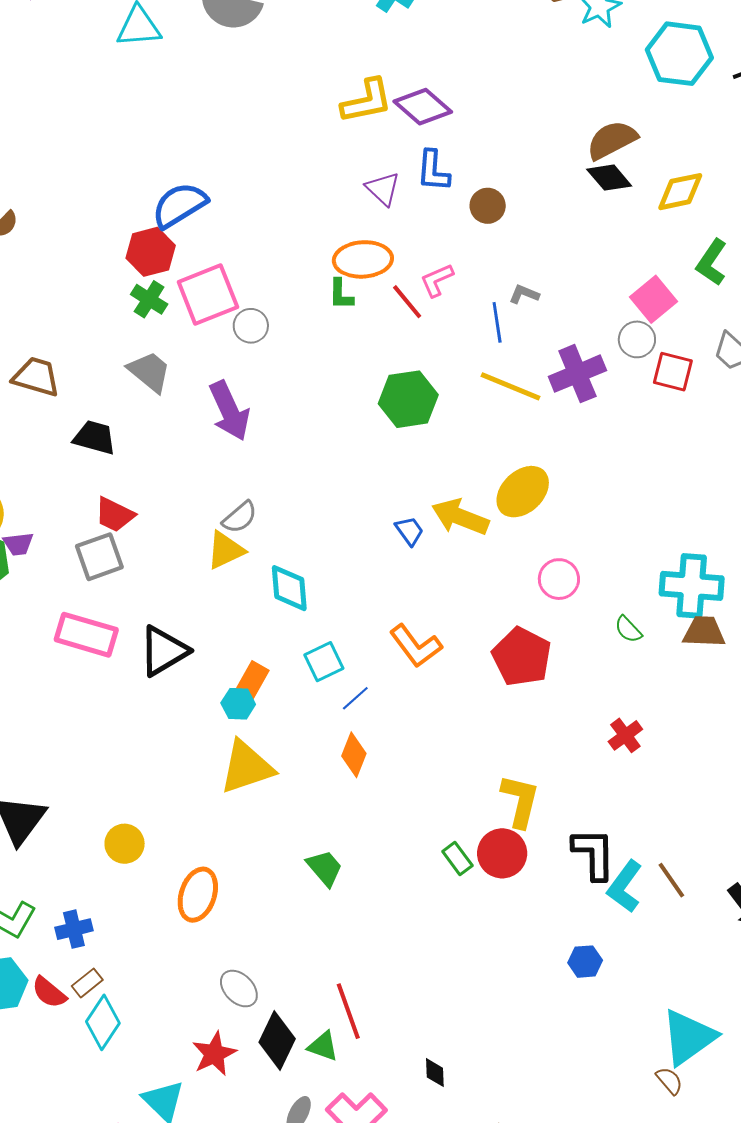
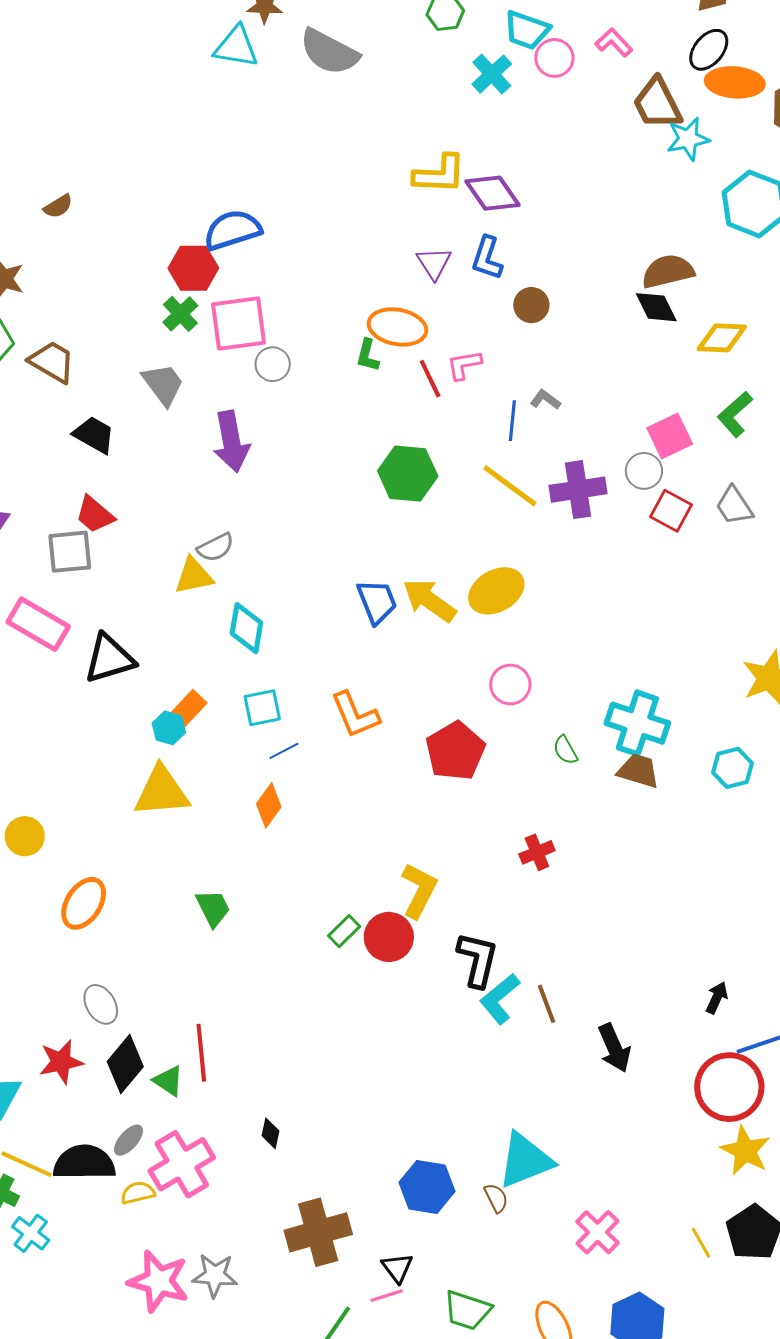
blue trapezoid: (409, 531) -> (377, 602), size x1.5
green rectangle: (457, 859) -> (344, 931), turned 68
blue hexagon: (585, 962) -> (427, 1187), moved, size x1.6

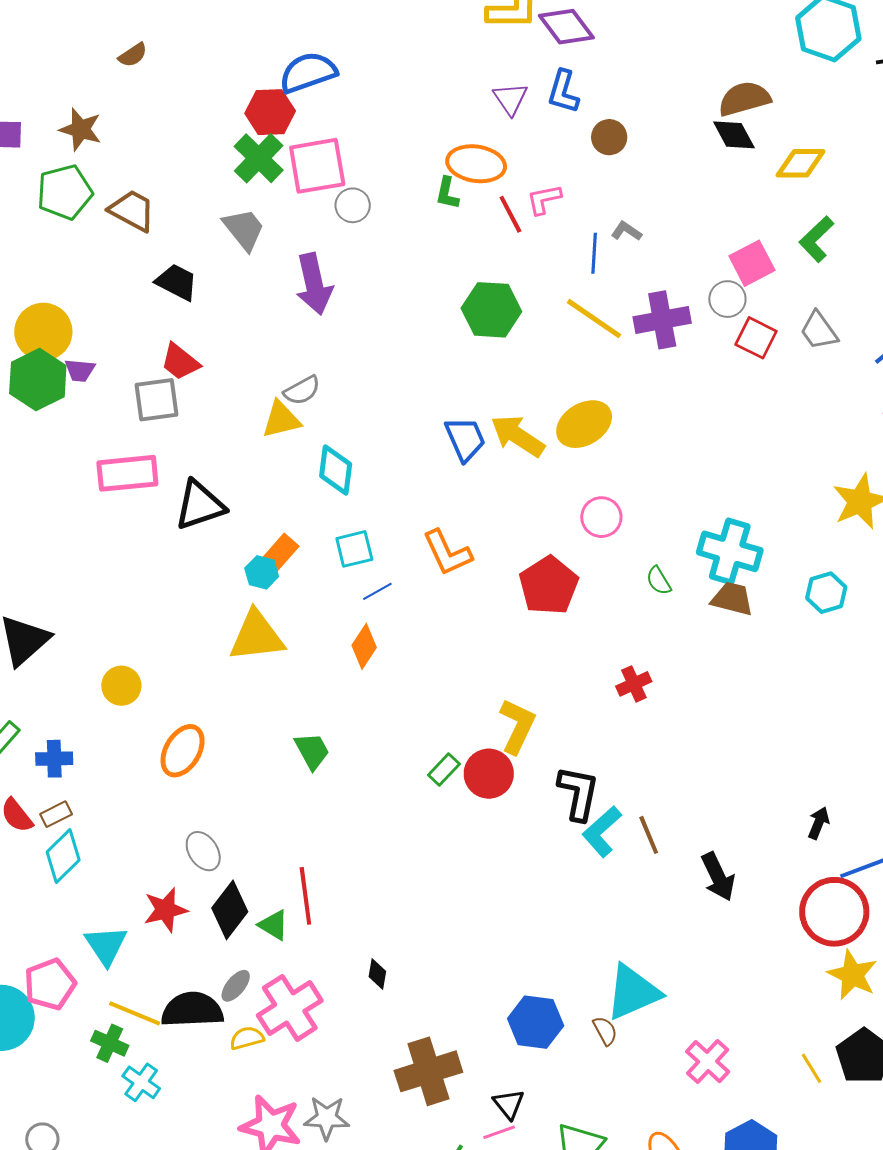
green cross: (180, 314) -> (259, 158), size x1.4
pink rectangle: (38, 624) -> (127, 473), turned -34

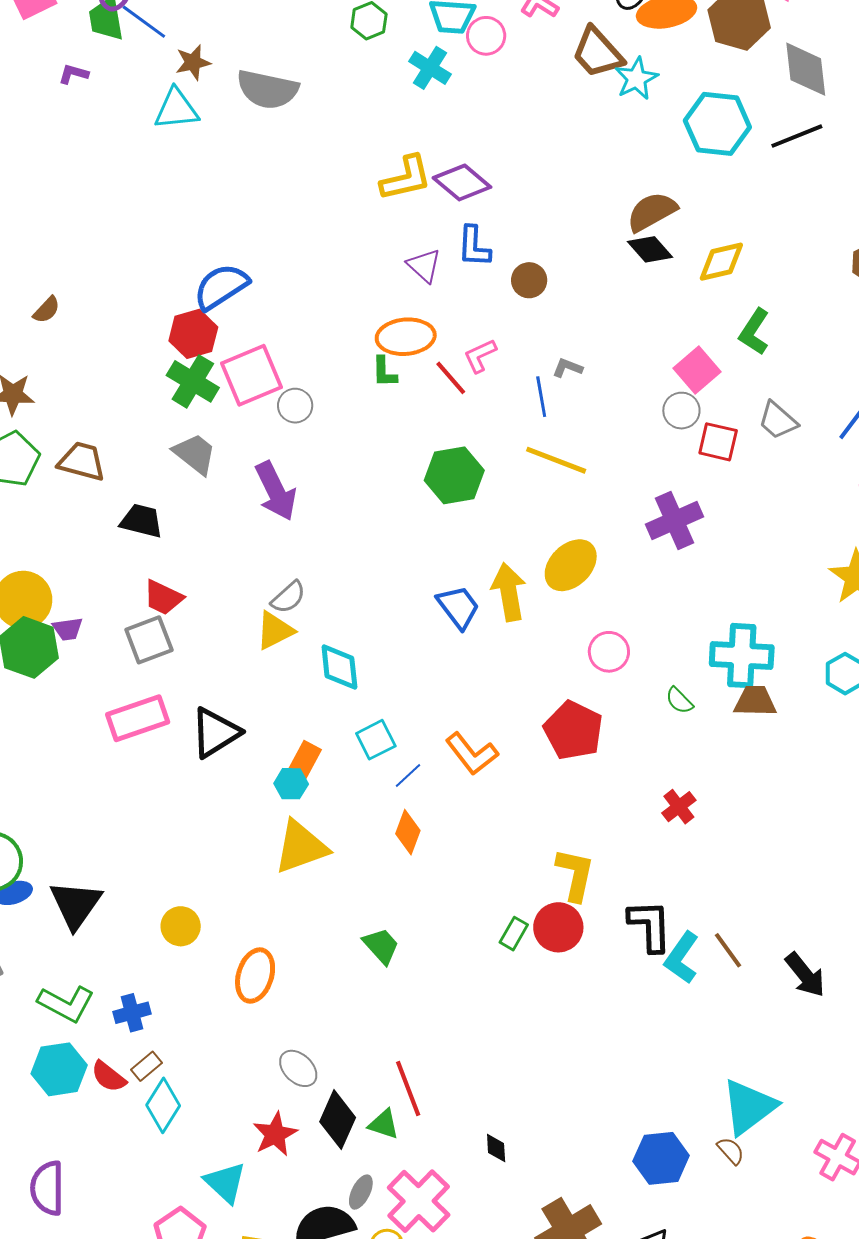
purple cross: (662, 320) -> (675, 521), moved
yellow arrow: (518, 436) -> (509, 592), turned 60
orange L-shape: (447, 553) -> (472, 754), moved

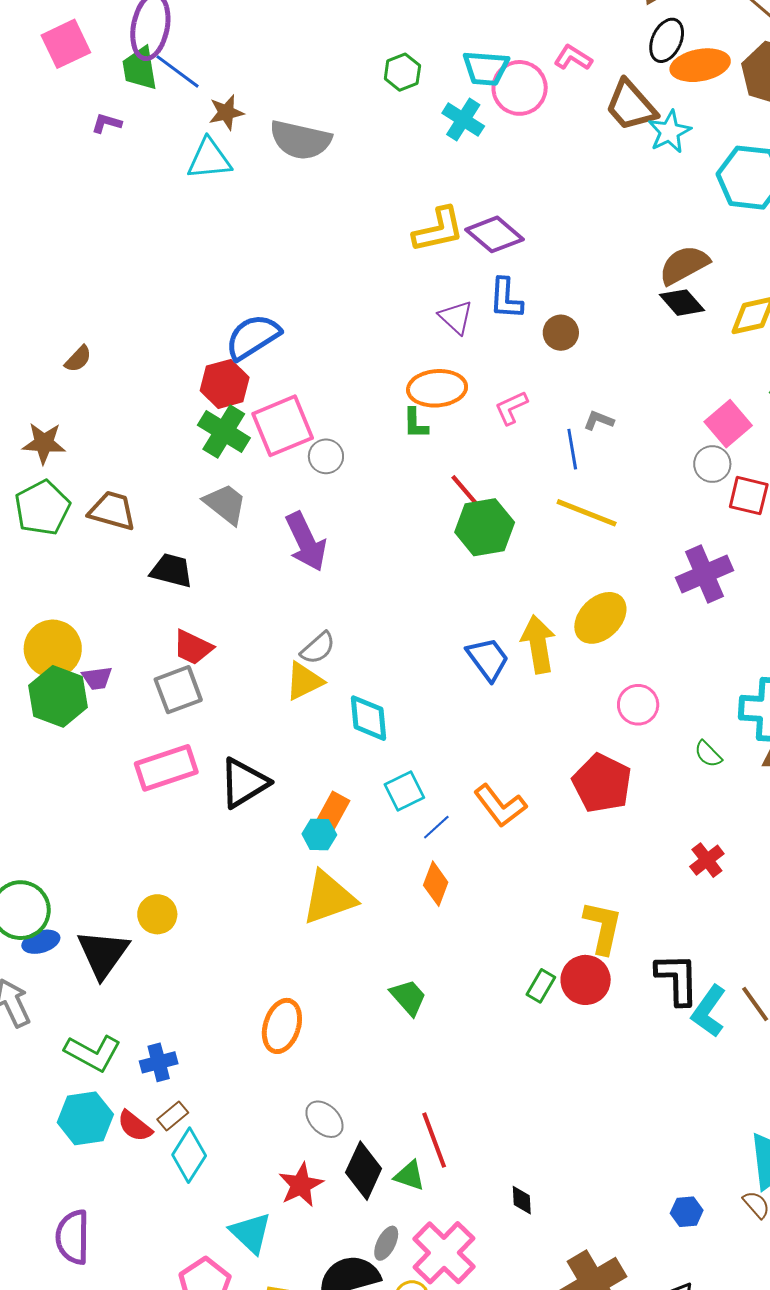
pink circle: (486, 36) -> (520, 88), size x1.4
red line: (451, 378) -> (466, 491), moved
yellow circle: (181, 926) -> (157, 914), moved
blue hexagon: (661, 1158) -> (687, 1212), size x0.6

